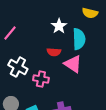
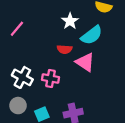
cyan semicircle: (79, 39) -> (92, 35), turned 55
white cross: (18, 67) -> (22, 77), moved

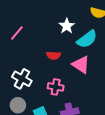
red semicircle: (65, 49) -> (53, 55), moved
pink cross: (50, 78) -> (56, 87), moved

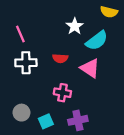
pink line: (17, 33) -> (20, 34), turned -63
white cross: (22, 79) -> (26, 63), moved, turned -30

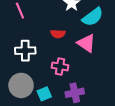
white cross: (26, 63) -> (25, 51), moved
gray circle: (21, 113) -> (21, 85), size x1.5

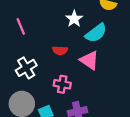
white cross: (25, 51) -> (26, 68), turned -30

